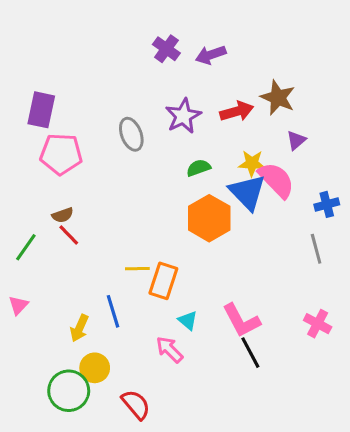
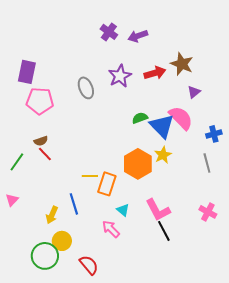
yellow star: (252, 163) -> (163, 155), moved, turned -30
green semicircle: (198, 168) -> (140, 118), moved
orange hexagon: (209, 218) -> (138, 164), moved

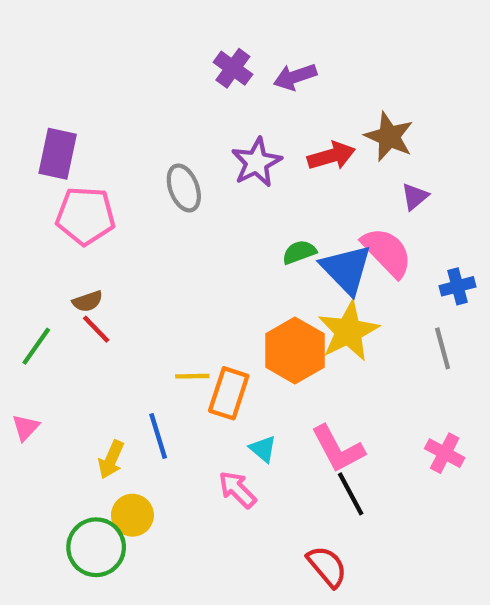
yellow star: (163, 155) -> (348, 331), size x1.6
red semicircle: (89, 265) -> (327, 566), moved

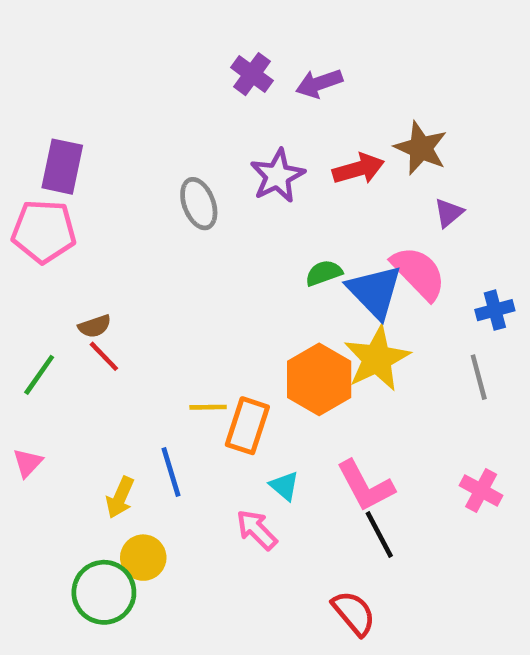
pink pentagon: (85, 216) -> (44, 231), moved

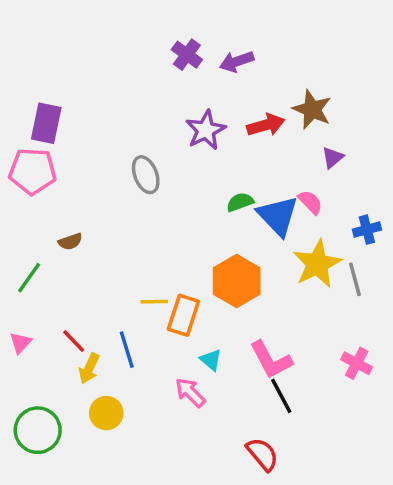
gray ellipse: (199, 204) -> (146, 175), moved
pink semicircle: (419, 273) -> (310, 202), size x0.6
red line: (104, 356) -> (74, 341), moved
yellow star: (377, 359) -> (317, 264), moved
green circle: (104, 592) -> (38, 430), moved

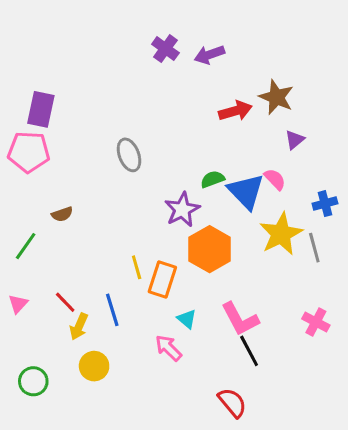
purple star: (206, 130) -> (182, 210), moved
yellow line: (154, 302) -> (137, 267), turned 75
green circle: (38, 430) -> (33, 381), size x0.7

